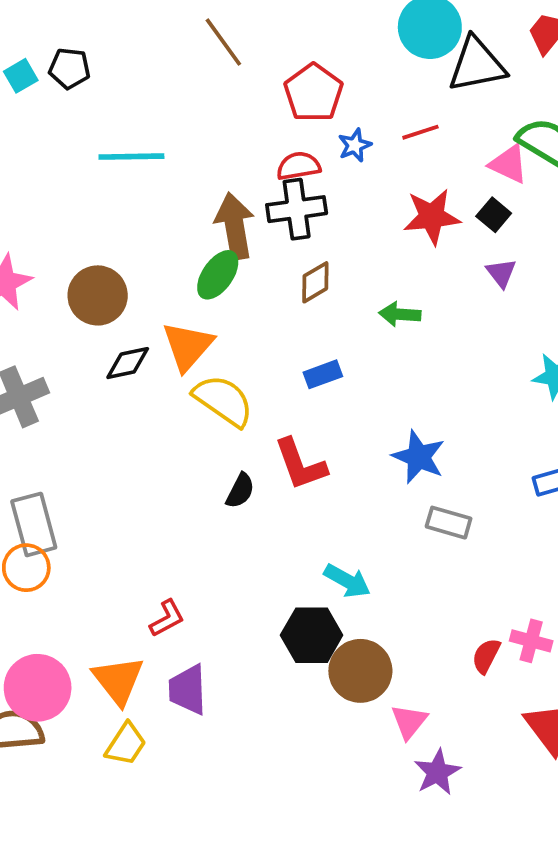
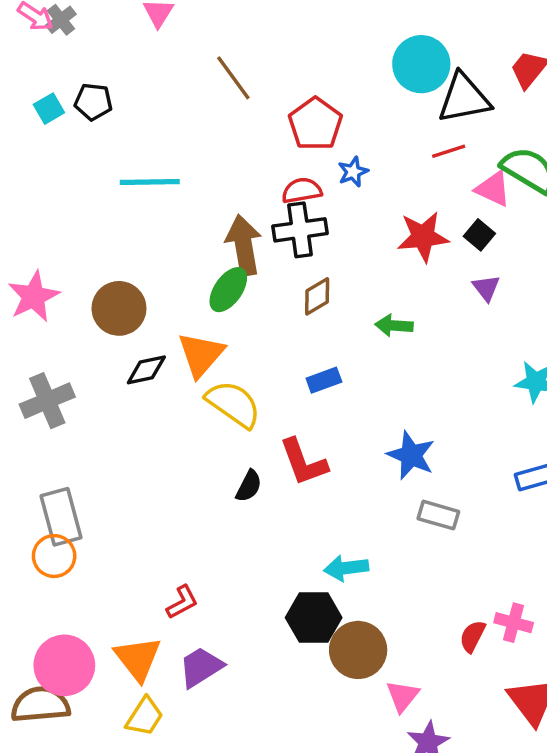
red line: (420, 132) -> (449, 151), moved
cyan arrow: (347, 581) -> (346, 568), turned 144
purple trapezoid: (188, 690) -> (201, 667), turned 60

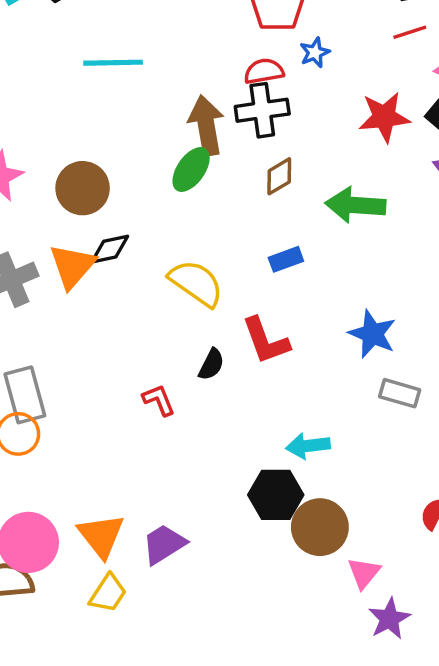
green arrow: (394, 325) -> (355, 205), size x1.6
orange triangle: (201, 355) -> (72, 266), moved
red L-shape: (182, 602) -> (159, 400), moved, turned -84

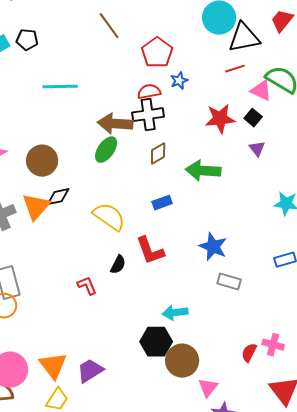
brown arrow: (206, 125) -> (115, 124), turned -76

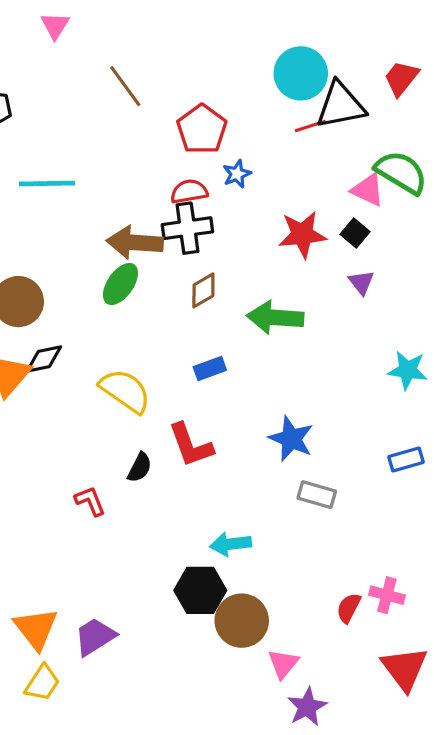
red line: (235, 69) -> (310, 126), moved

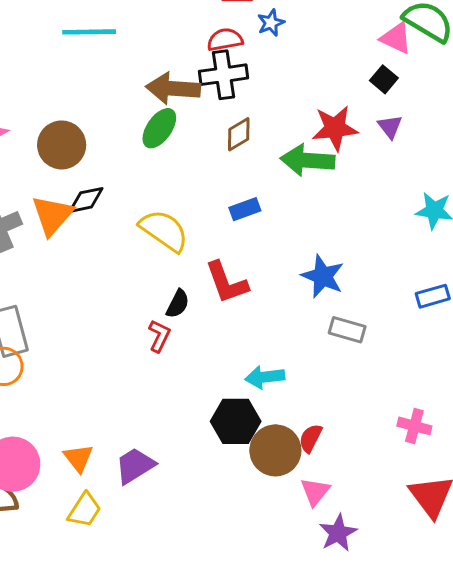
red star: (302, 235) -> (335, 128), moved
red L-shape: (90, 501) -> (159, 336), moved, turned 48
red semicircle: (349, 608) -> (311, 438), moved
orange triangle: (36, 629) -> (78, 458), size x0.7

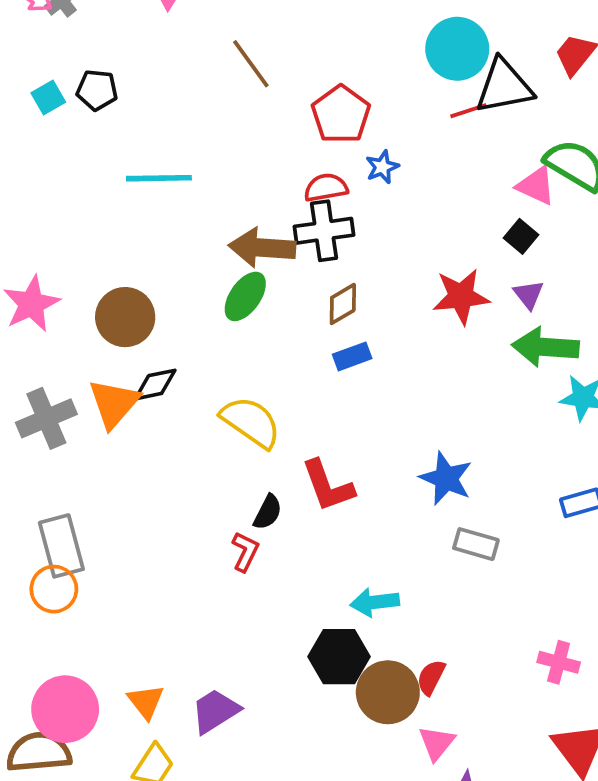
green arrow: (307, 160) -> (545, 347), moved
blue rectangle: (245, 209) -> (352, 356), moved

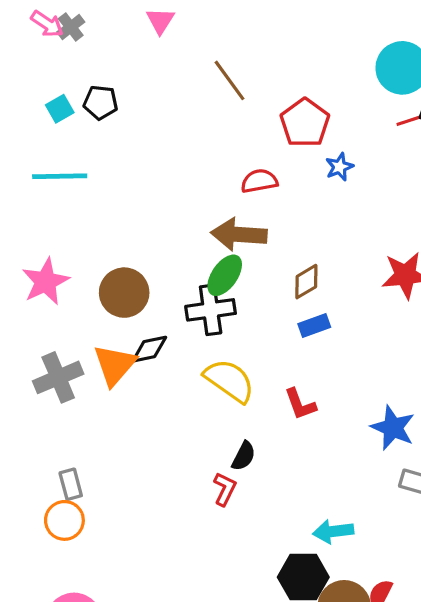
cyan line: (159, 178) -> (60, 176), moved
red semicircle: (326, 188) -> (259, 181), moved
black cross: (324, 231) -> (211, 310), moved
red L-shape: (328, 486) -> (300, 404), moved, size x0.7
gray rectangle: (61, 546) -> (71, 484), size x0.6

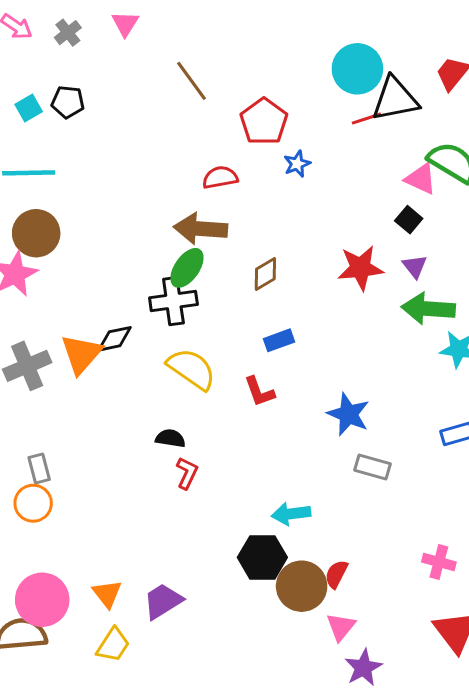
gray cross: (71, 27) -> (68, 33), moved
brown circle: (124, 293) -> (36, 233), moved
blue rectangle: (314, 326) -> (279, 340), moved
black semicircle: (244, 456) -> (170, 438), moved, turned -108

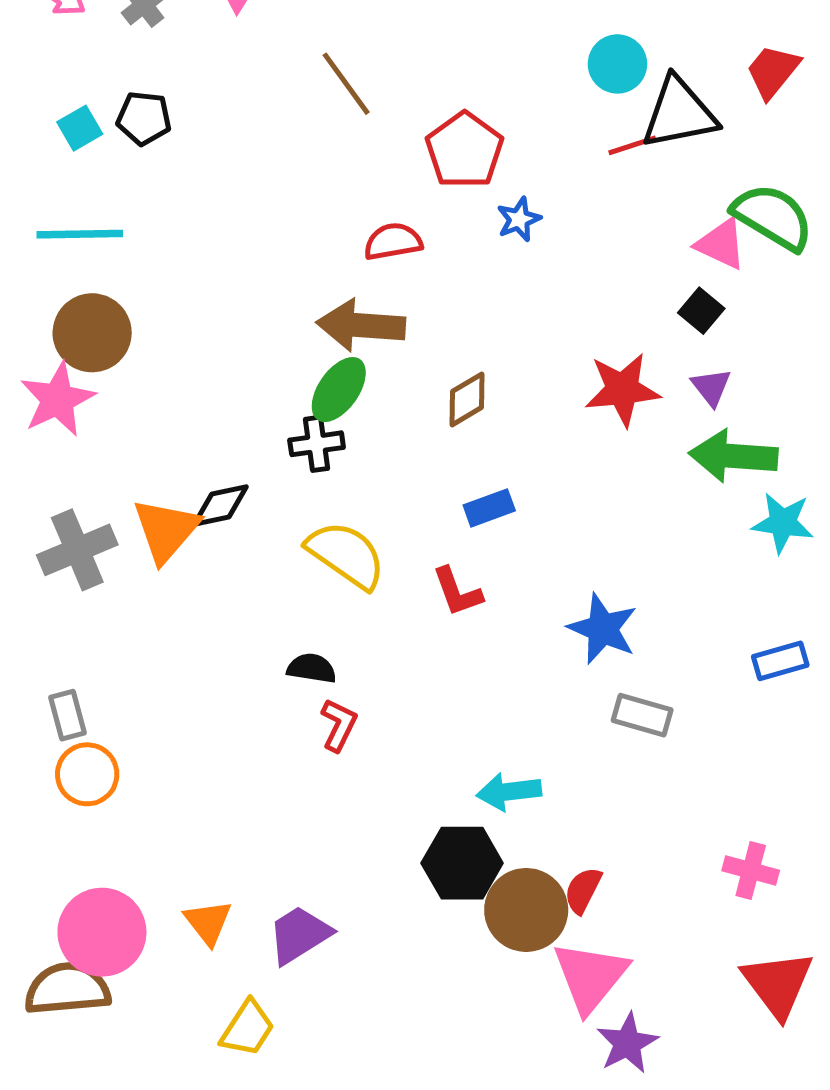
cyan circle: (357, 69) -> (617, 64), size x0.7
black cross: (173, 301) -> (317, 444), size x0.7
gray rectangle: (39, 469) -> (67, 715), moved
pink triangle: (341, 627) -> (590, 977), size x1.6
yellow trapezoid: (113, 645) -> (247, 1028), moved

